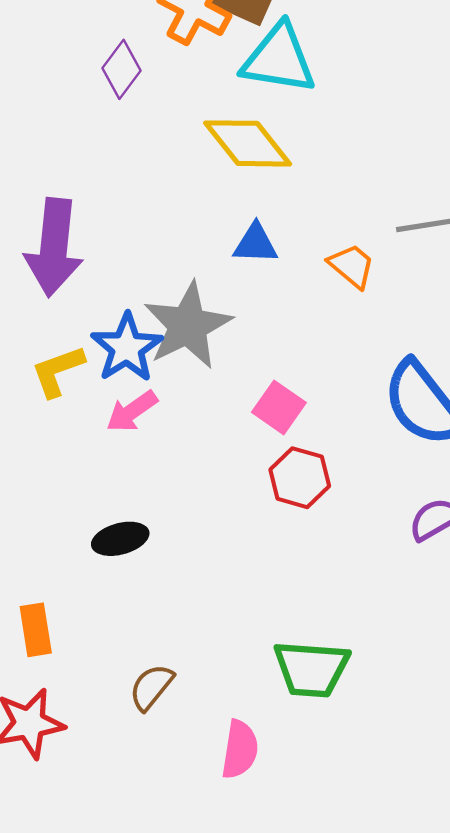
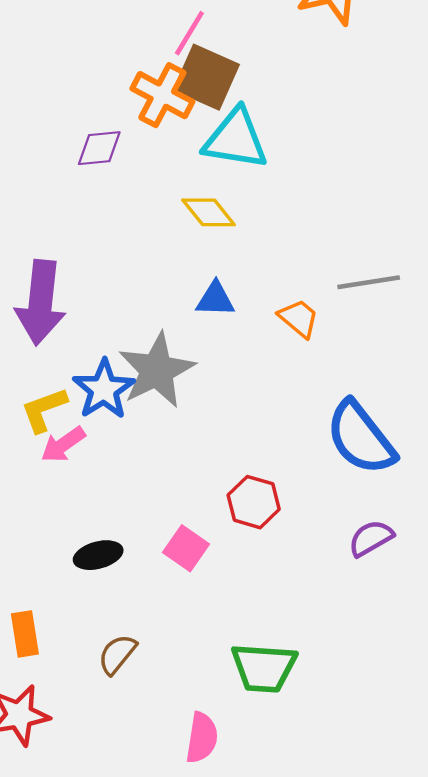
purple diamond: (122, 69) -> (99, 148), turned 48
yellow diamond: (248, 143) -> (209, 212), size x0.7
pink square: (279, 407) -> (186, 548), moved
pink arrow: (132, 411) -> (63, 445), moved
brown semicircle: (151, 687) -> (117, 654), moved

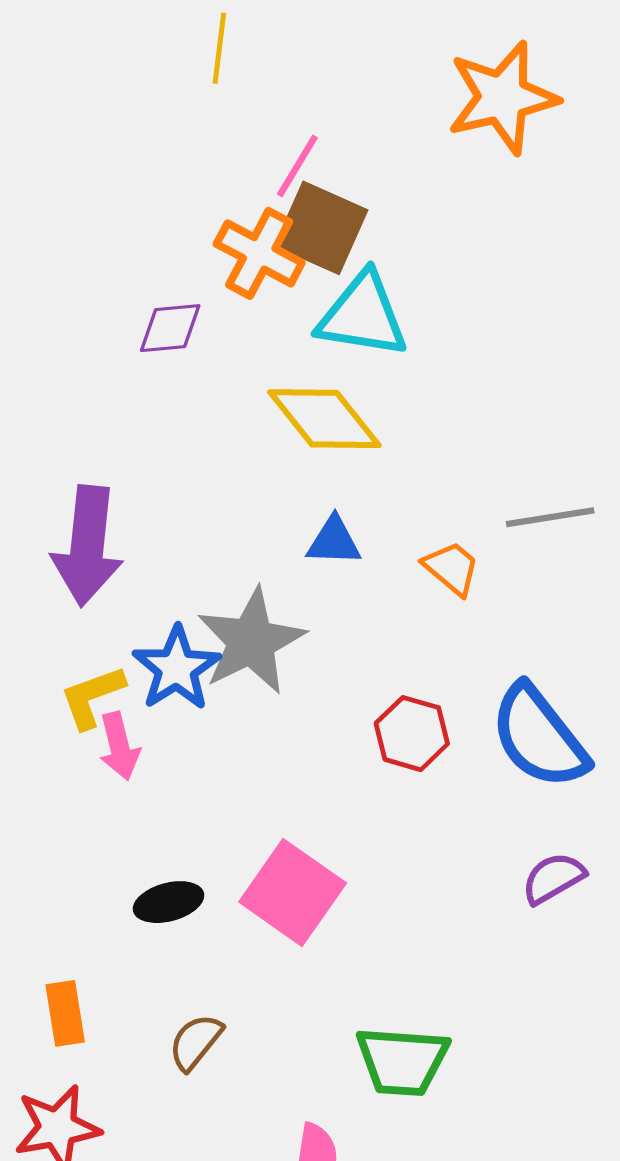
yellow diamond: (209, 212) -> (324, 419), size x1.5
pink arrow: (63, 445) -> (119, 746), turned -69
red hexagon: (254, 502) -> (412, 734), moved
pink square: (186, 548) -> (293, 893), size x1.6

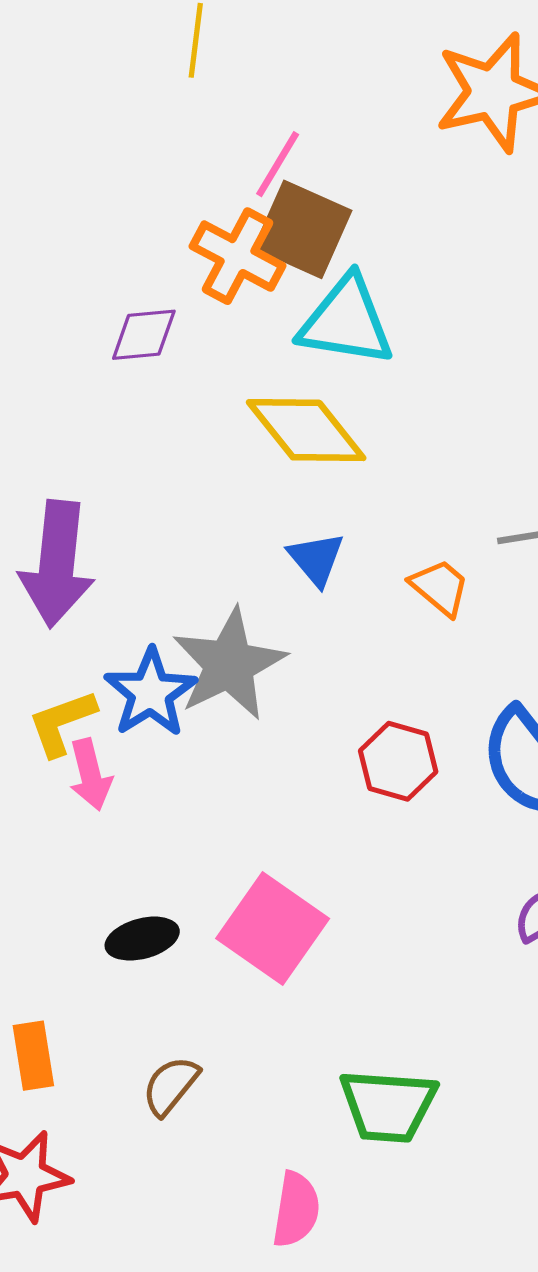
blue triangle: (334, 541) -> (316, 559), turned 48

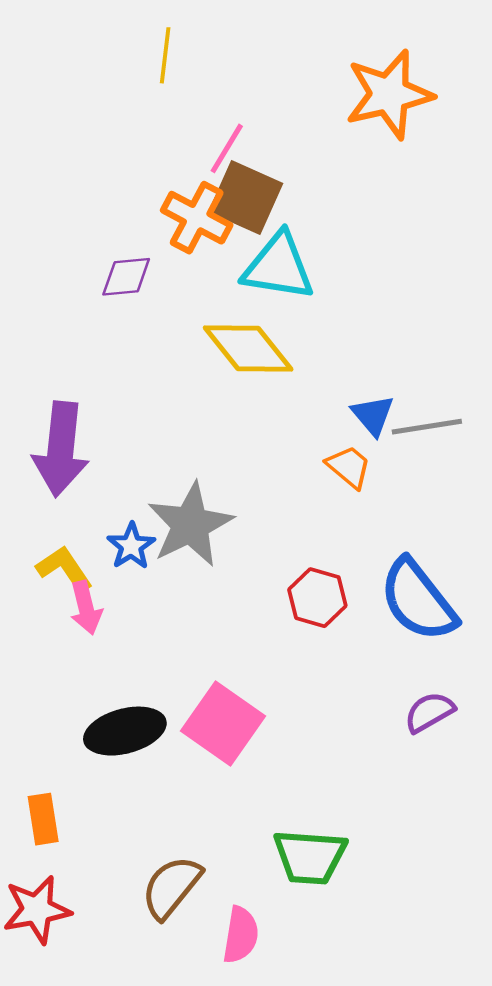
blue triangle: (316, 559) -> (373, 415), moved
blue star: (151, 693) -> (131, 546), size x0.7
yellow L-shape: (62, 723) -> (65, 569), turned 76
black ellipse: (142, 939) -> (125, 731), size x1.5
brown semicircle: (171, 1086) -> (171, 887), moved, size x1.4

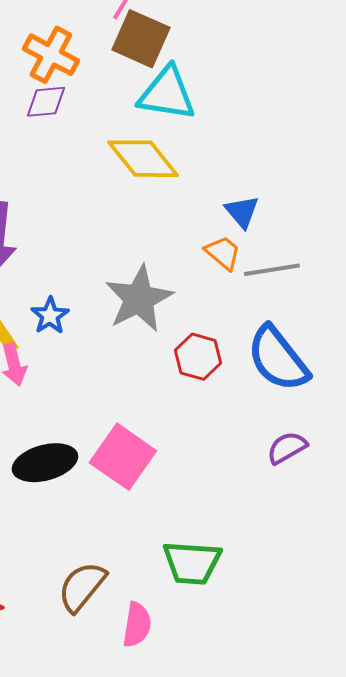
orange cross: (197, 218) -> (51, 55), moved
gray line: (427, 427) -> (272, 270), moved
gray star: (190, 525) -> (139, 299), moved

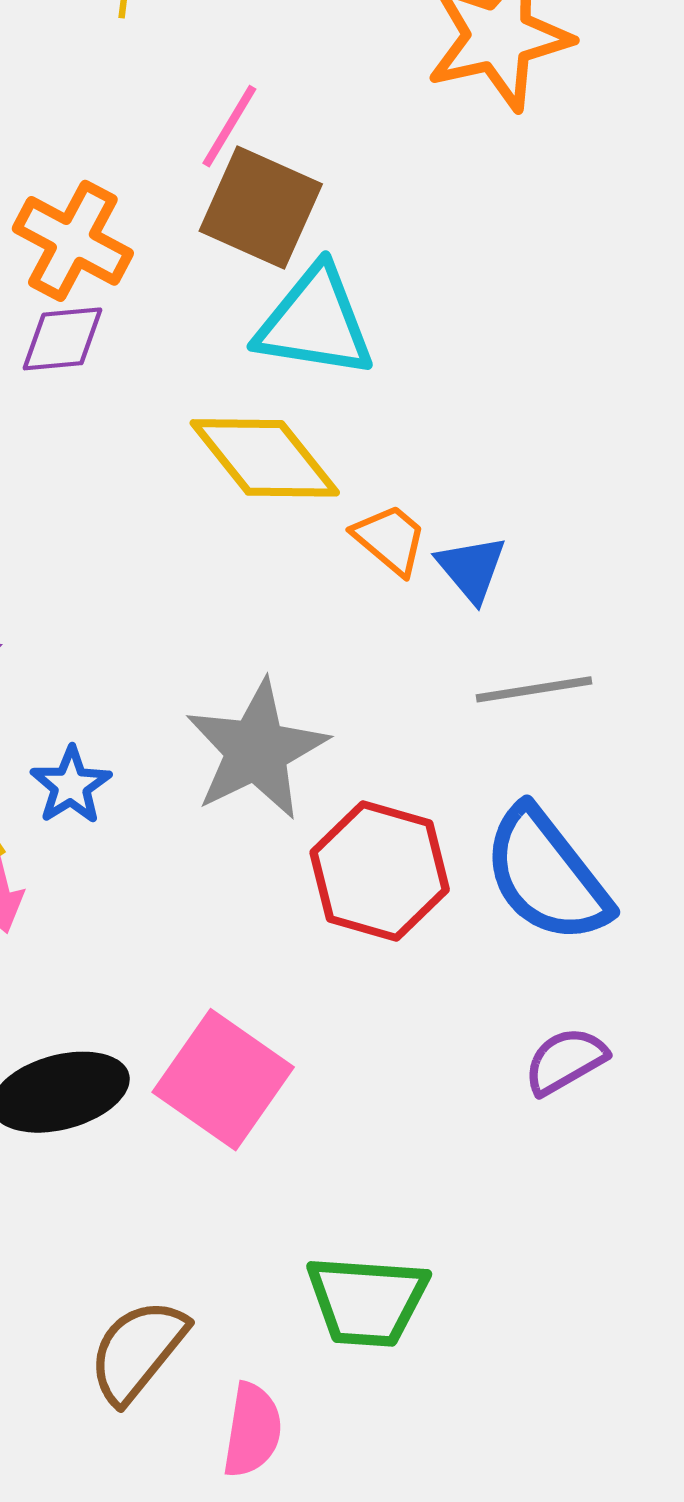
orange trapezoid: (223, 253) -> (390, 539), moved
red hexagon: (198, 357) -> (380, 871), size x1.4

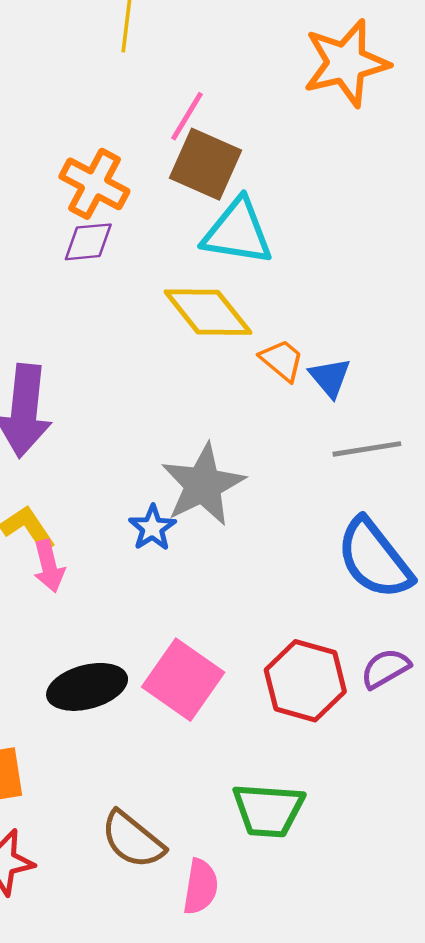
blue star: (71, 785) -> (152, 528), moved
red hexagon: (380, 871) -> (305, 681), moved
brown semicircle: (138, 1351) -> (133, 840), turned -90

